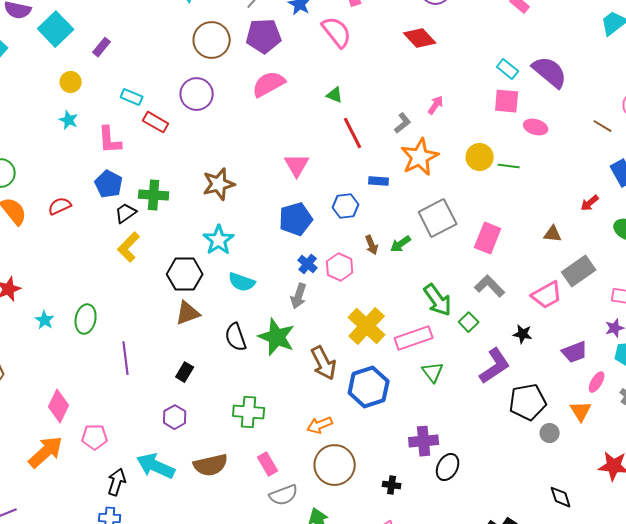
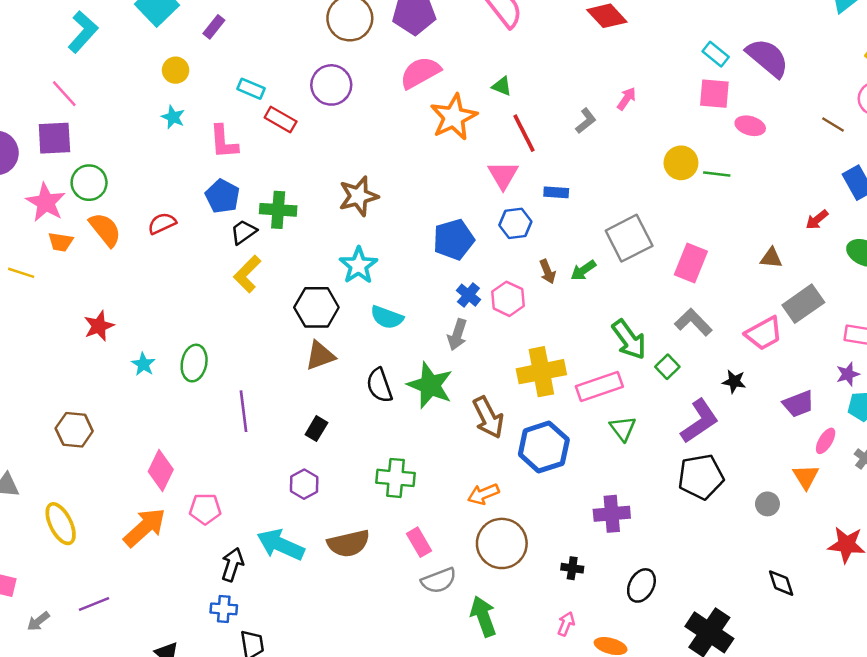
orange star: (420, 157) -> (454, 117), moved
pink triangle: (297, 165) -> (503, 175), moved
yellow cross: (367, 326) -> (541, 372), turned 36
black pentagon: (528, 402) -> (701, 477), moved
black ellipse: (448, 467) -> (641, 585), moved

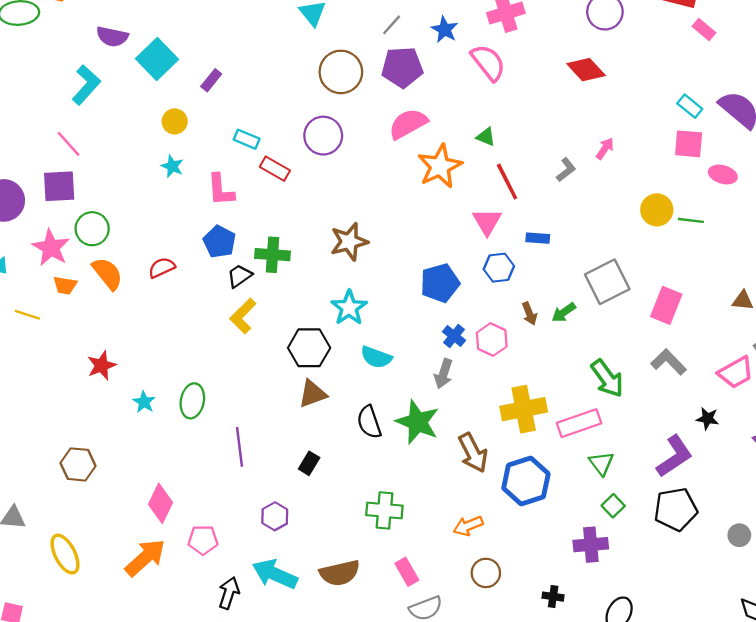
green square: (667, 367) -> (613, 506), moved
purple hexagon: (304, 484) -> (275, 516), moved
brown circle: (502, 543) -> (486, 573), size x0.6

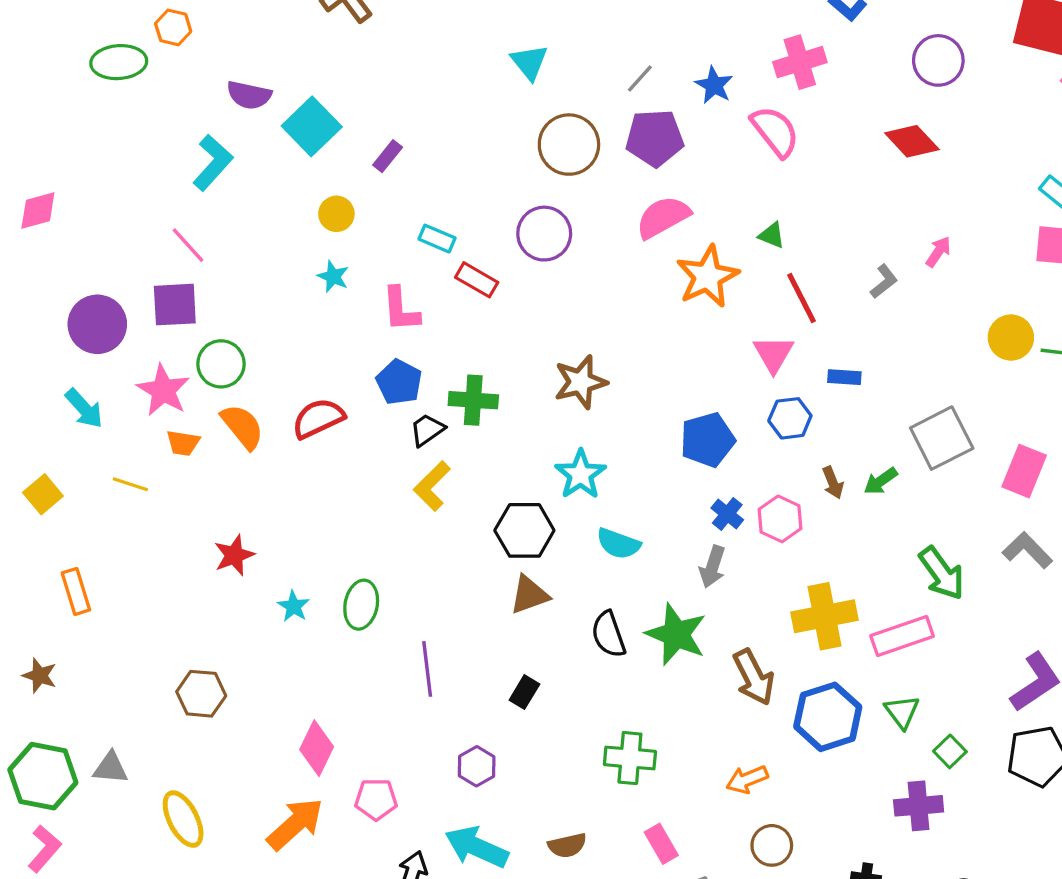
red semicircle: (162, 268) -> (318, 418), size x1.4
green triangle: (601, 463) -> (902, 712), moved
brown semicircle: (340, 573) -> (567, 845), size x0.7

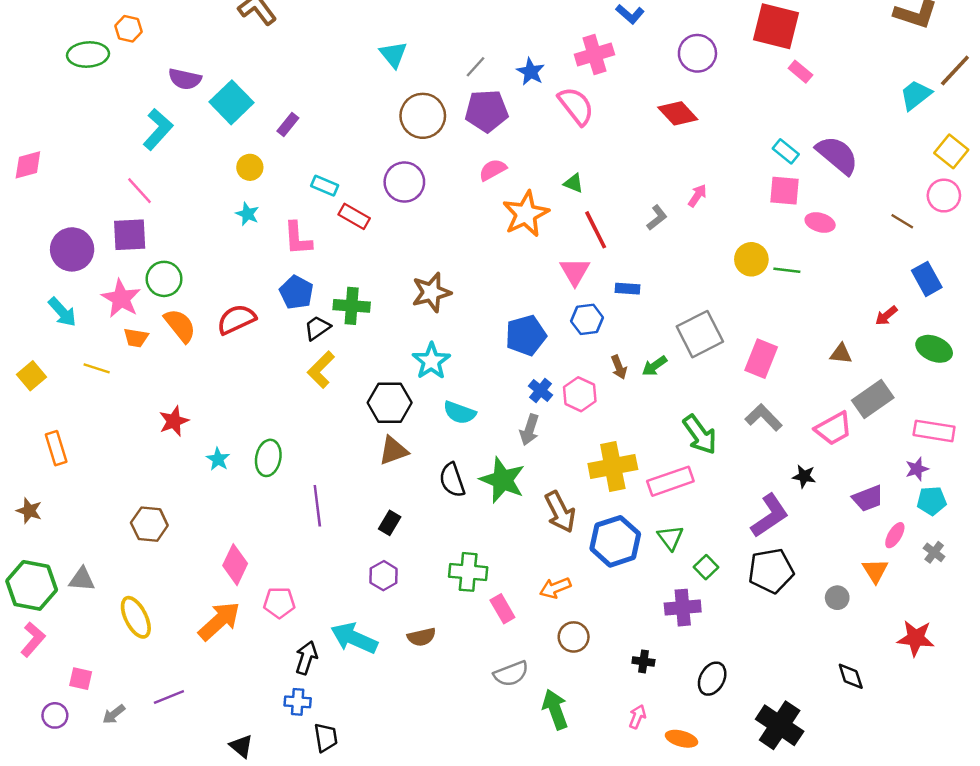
pink semicircle: (663, 217) -> (493, 170), size x0.7
purple hexagon: (477, 766) -> (384, 576), moved
pink rectangle: (661, 844) -> (502, 609), moved

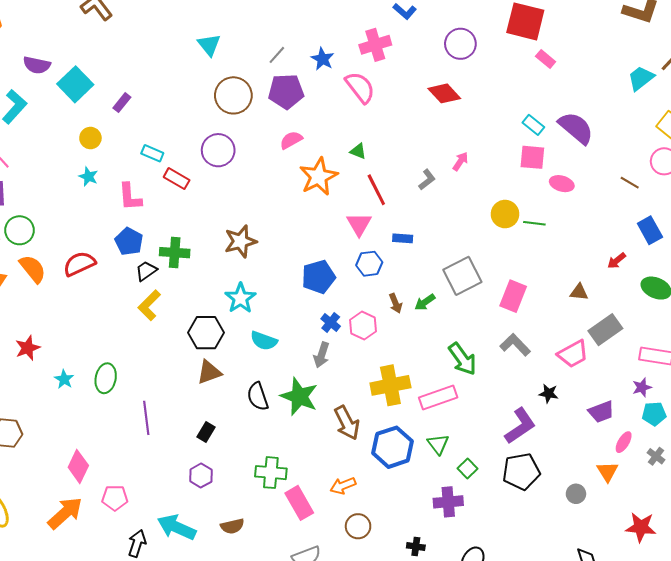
pink rectangle: (502, 609) -> (299, 503), size x1.4

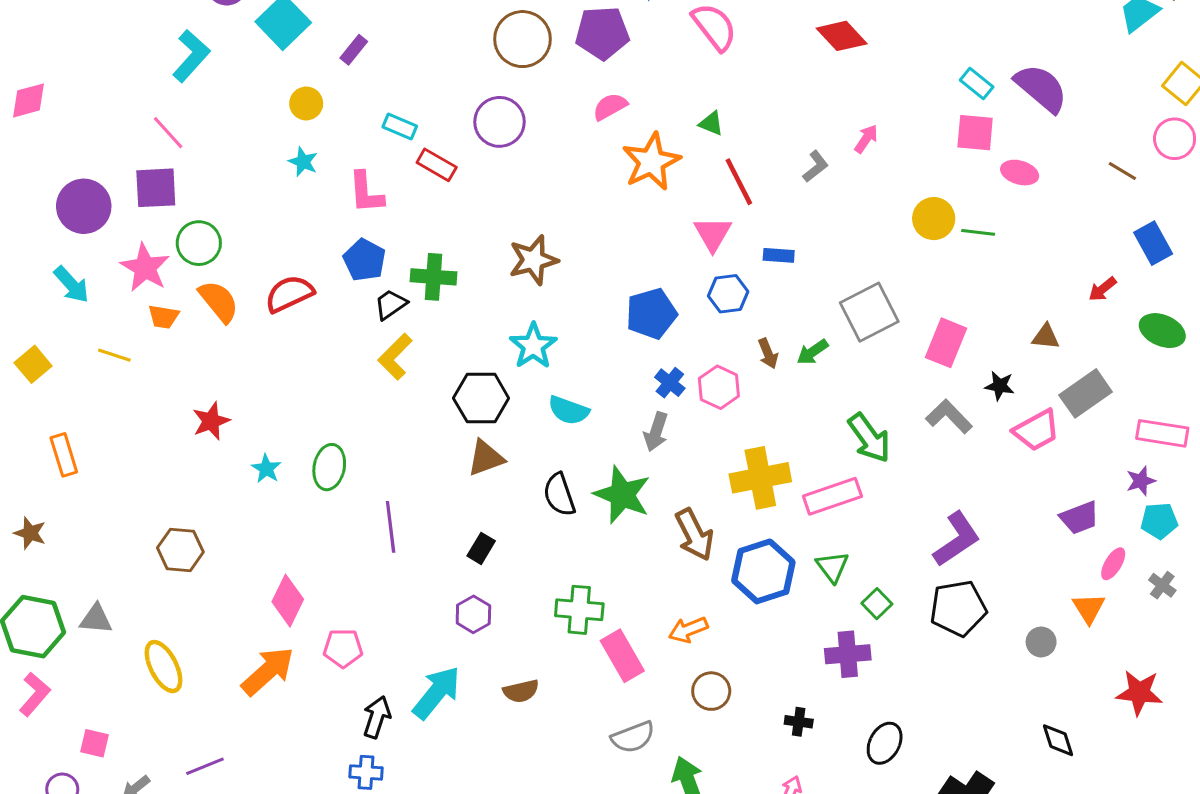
black star: (549, 393) -> (1000, 386), moved
cyan arrow: (177, 527) -> (437, 693), turned 105

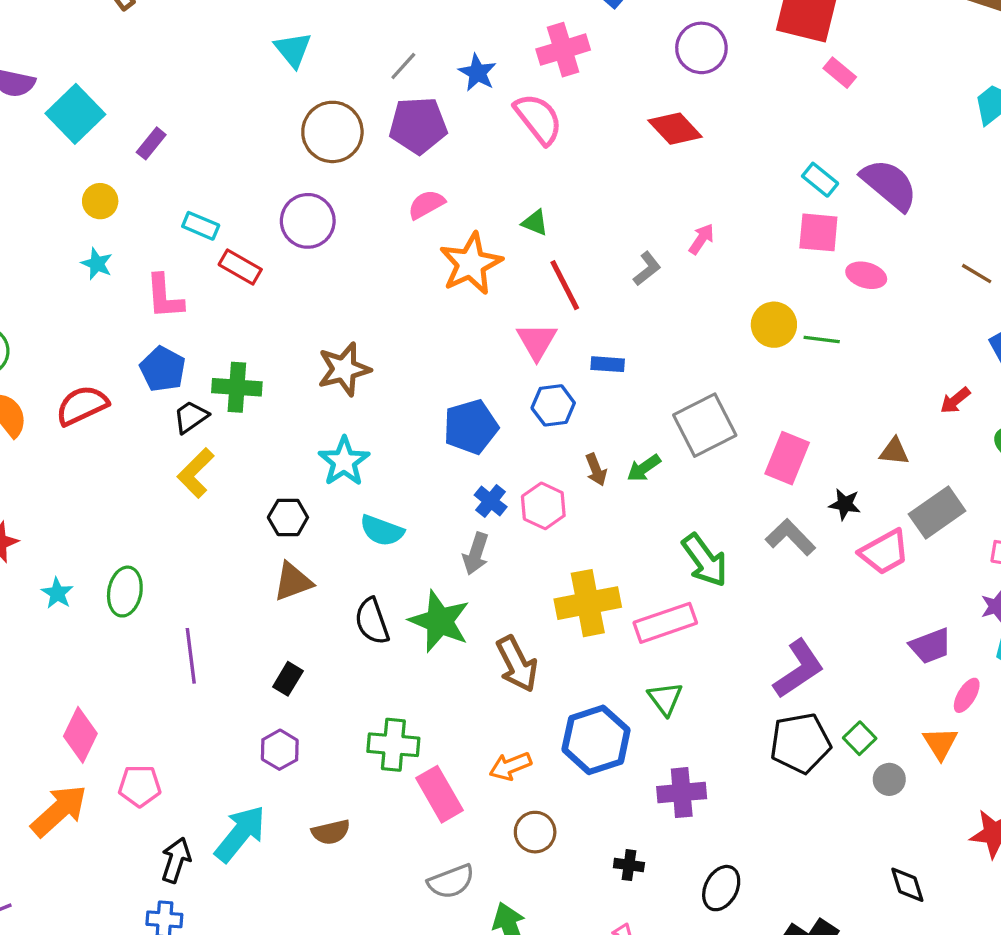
black hexagon: (481, 398) -> (288, 517), size x0.7
blue hexagon: (763, 571) -> (596, 740), moved
green square: (877, 604) -> (860, 738), moved

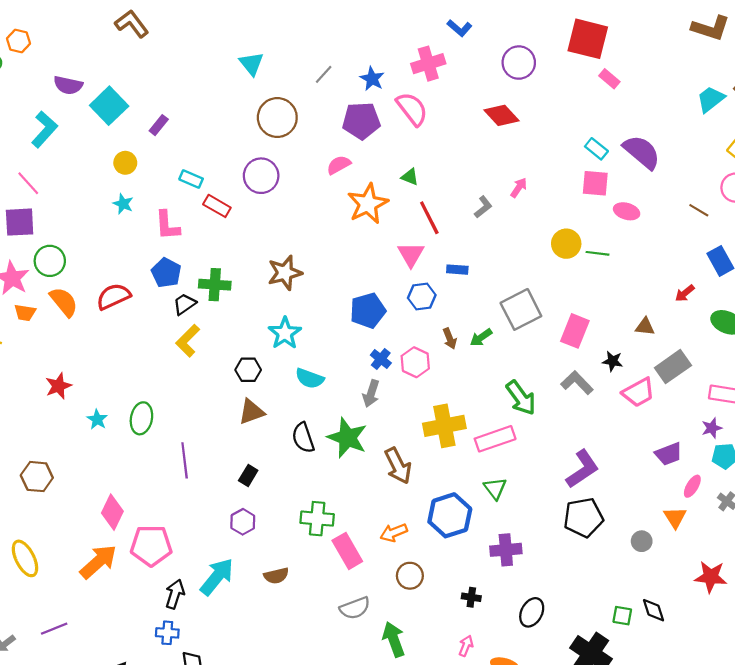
purple pentagon: (418, 125) -> (361, 121), moved
green square: (860, 738) -> (622, 616), moved, turned -36
pink pentagon: (140, 786) -> (151, 546), size x1.5

